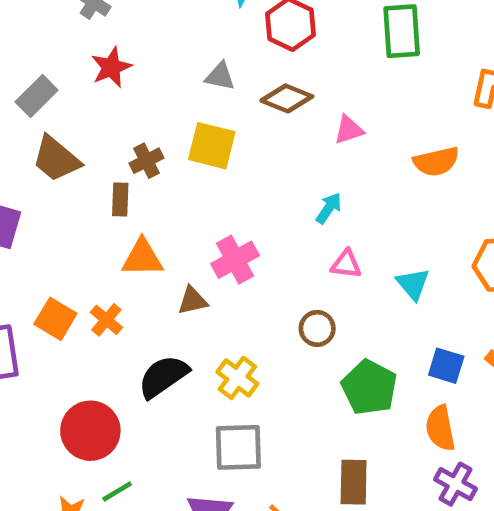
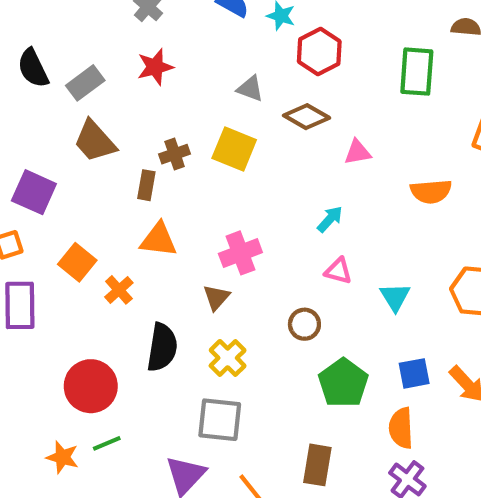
brown triangle: (193, 301) -> (216, 297), moved, turned -44
orange square: (55, 319) -> (77, 262), moved
blue square: (446, 366) -> (414, 373), turned -36
black semicircle: (163, 376) -> (162, 347), turned 126

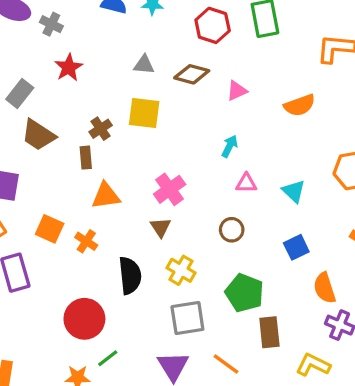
red hexagon: (319, 52) -> (213, 25), moved
blue square: (414, 373) -> (296, 247), moved
green pentagon: (343, 383) -> (245, 293), moved

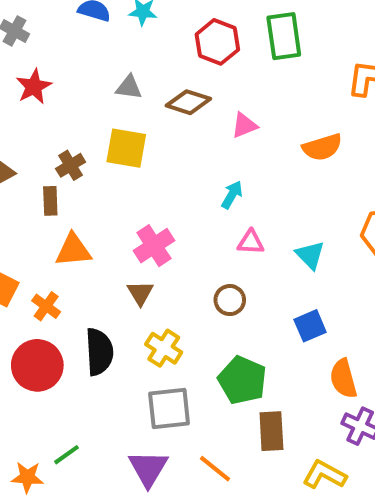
red circle: (84, 319) -> (37, 365), moved

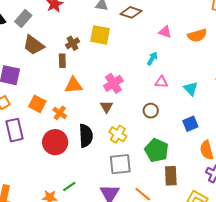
pink triangle: (244, 125) -> (165, 32), moved, turned 40

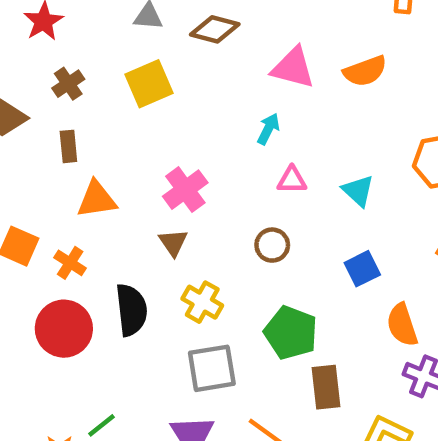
pink triangle: (165, 32) -> (293, 68), size x1.5
yellow square: (100, 35) -> (149, 84), turned -30
brown cross: (72, 43) -> (68, 84), moved

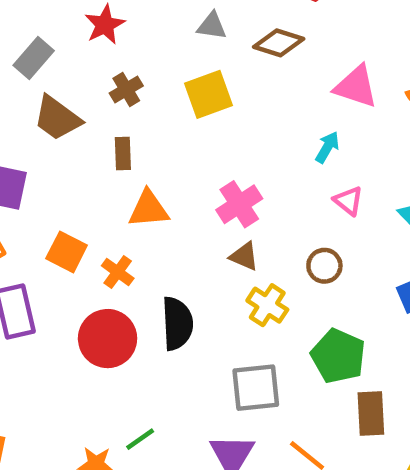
pink triangle: (292, 180) -> (348, 201), turned 36
brown triangle: (173, 243) -> (244, 256), moved, turned -36
yellow cross: (202, 302) -> (267, 305), moved

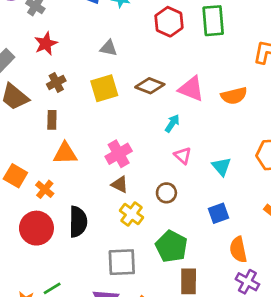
brown diamond: (279, 43) -> (150, 86), moved

